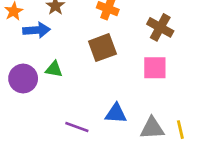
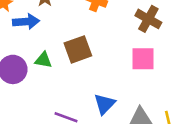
brown square: (102, 48) -> (78, 49), moved
blue triangle: (116, 113) -> (105, 104), turned -50

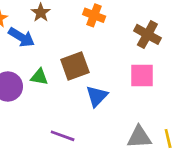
blue arrow: (26, 22) -> (22, 37), turned 35
blue triangle: (105, 104) -> (97, 96), moved

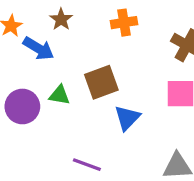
orange cross: (94, 15) -> (124, 23), turned -30

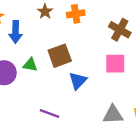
brown star: (61, 19) -> (45, 12), moved
blue arrow: (38, 48) -> (15, 32), turned 60

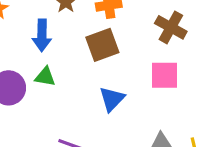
blue arrow: (15, 32) -> (42, 35), moved
brown square: (60, 56) -> (102, 45), moved

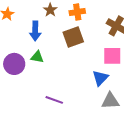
blue triangle: (112, 99) -> (100, 78), moved

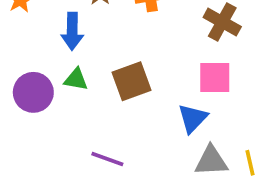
brown square: (73, 37) -> (131, 81), moved

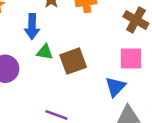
green triangle: (76, 79) -> (45, 52), moved

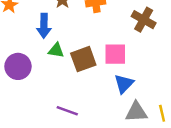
pink square: (131, 58) -> (115, 54), moved

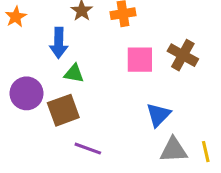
brown cross: (144, 20) -> (183, 55), moved
pink square: (115, 54) -> (140, 60), moved
brown square: (83, 59) -> (63, 110), moved

